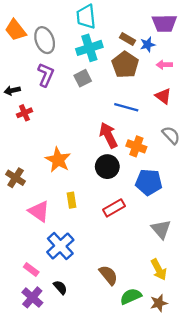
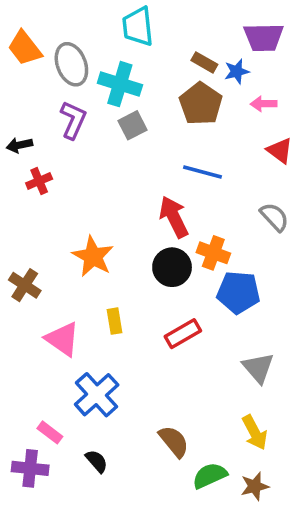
cyan cross: (89, 48) -> (120, 84), moved, turned 35
red triangle: (163, 96) -> (280, 150), moved
orange cross: (136, 146) -> (213, 253), moved
purple cross: (32, 297) -> (30, 468), moved, turned -35

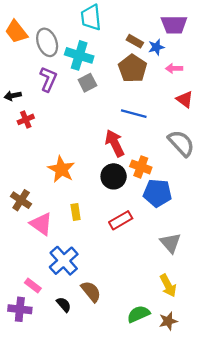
gray semicircle: (274, 217) -> (181, 143), size x1.4
brown cross: (25, 285) -> (21, 200), moved
brown semicircle: (174, 441) -> (91, 291), moved

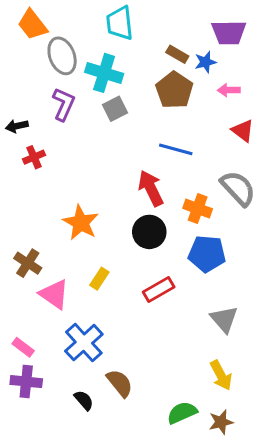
orange trapezoid: (16, 32) -> (32, 25), moved
orange cross: (141, 167) -> (198, 209), moved
yellow rectangle: (76, 212) -> (99, 279), turned 42
pink rectangle: (33, 286) -> (23, 347), moved
purple cross: (20, 309) -> (26, 382), moved

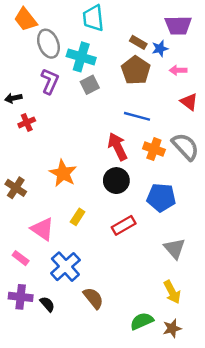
orange cross: (198, 209) -> (154, 149), moved
brown cross: (28, 263) -> (16, 188), moved
pink rectangle: (23, 347) -> (21, 258), moved
black semicircle: (84, 400) -> (47, 304), moved

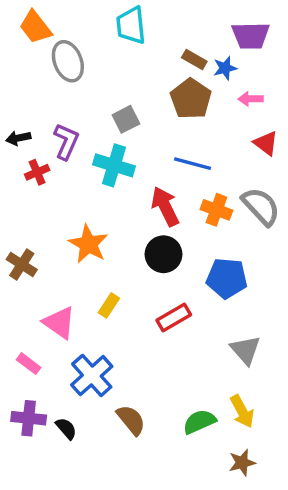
cyan cross: (81, 57) -> (114, 165), moved
purple L-shape: (50, 81) -> (66, 142), moved
green semicircle: (142, 321) -> (199, 422), moved

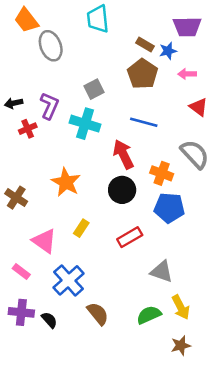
orange cross: (216, 210) -> (162, 173), moved
gray triangle: (245, 350) -> (162, 272), moved, turned -30

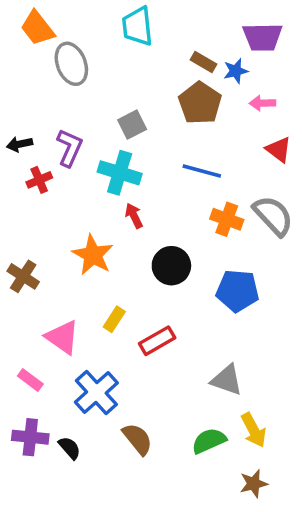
red arrow: (123, 154) -> (134, 216), moved, size x0.6
orange cross: (162, 173) -> (227, 219), moved
red rectangle: (130, 237) -> (157, 341), moved

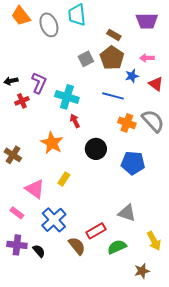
gray ellipse: (71, 64) -> (49, 25), moved
blue star: (236, 71) -> (132, 76), moved
gray square: (132, 125) -> (86, 59), moved
red rectangle: (157, 341) -> (96, 231), moved
yellow arrow: (254, 430) -> (154, 241), moved

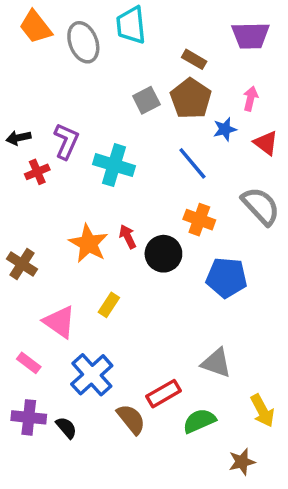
pink arrow: (147, 58) -> (250, 99), turned 104
blue line: (113, 96) -> (192, 163), turned 35
red arrow: (75, 121) -> (128, 237), moved
orange cross: (127, 123) -> (199, 220), moved

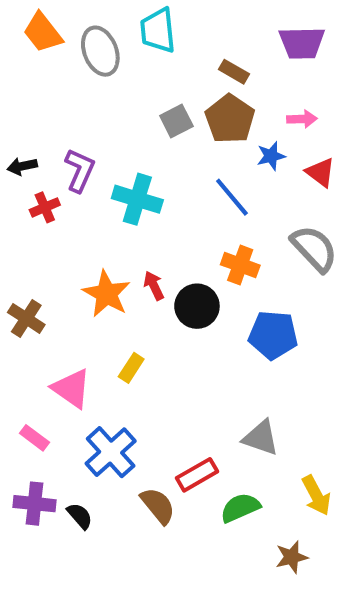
pink arrow: (250, 99) -> (302, 119), turned 75

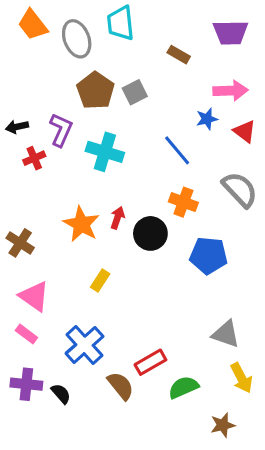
brown pentagon: (230, 119) -> (95, 91), moved
pink arrow: (302, 119) -> (230, 91), size x1.5
red arrow: (154, 286) -> (117, 218), turned 45
pink triangle: (72, 388) -> (34, 296), moved
gray triangle: (261, 438) -> (226, 334), moved

